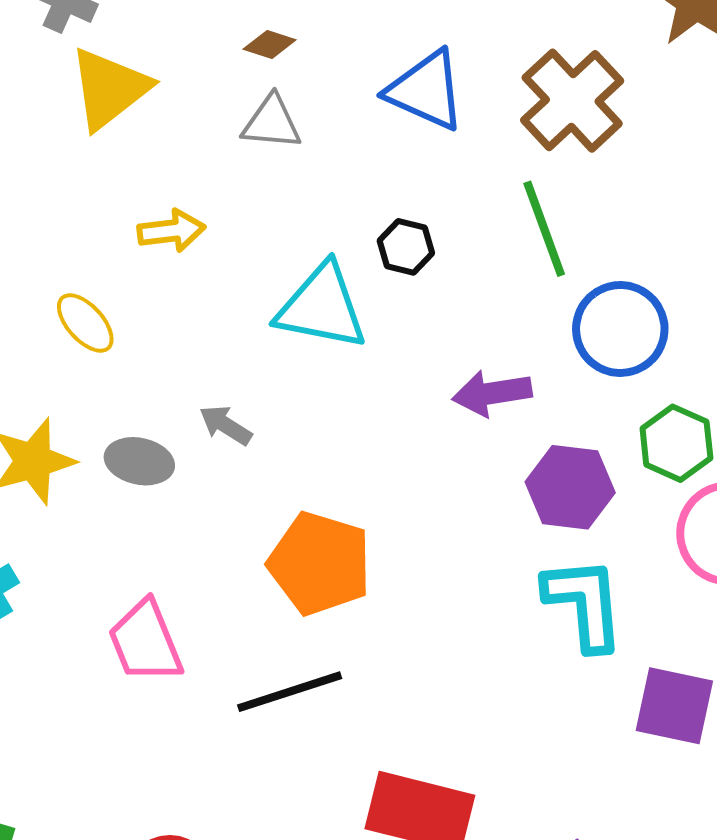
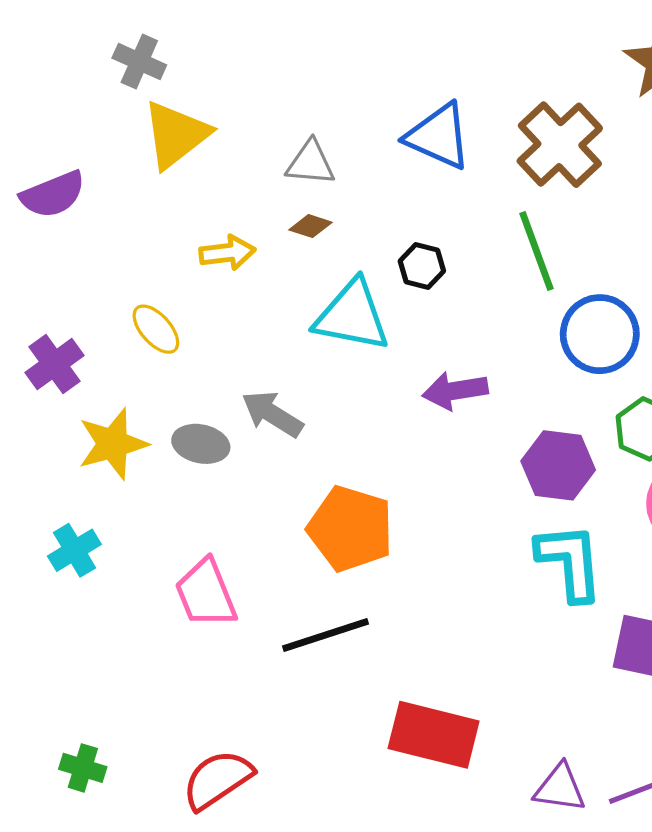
brown diamond: (270, 44) -> (311, 226), moved
purple arrow: (492, 393) -> (455, 391), moved
gray arrow: (226, 425) -> (272, 414), size x1.4

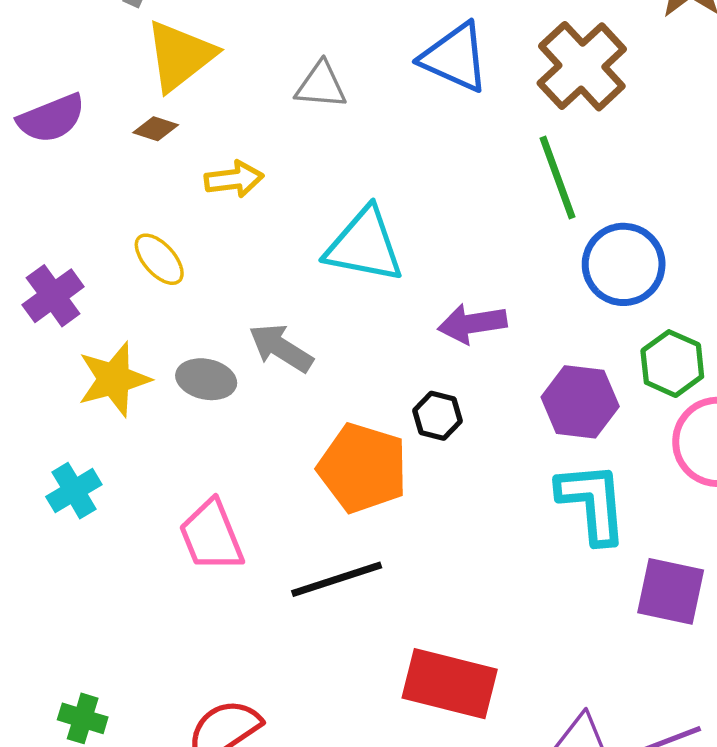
brown diamond: (311, 226) -> (156, 129), moved
black hexagon: (422, 266) -> (437, 416), moved

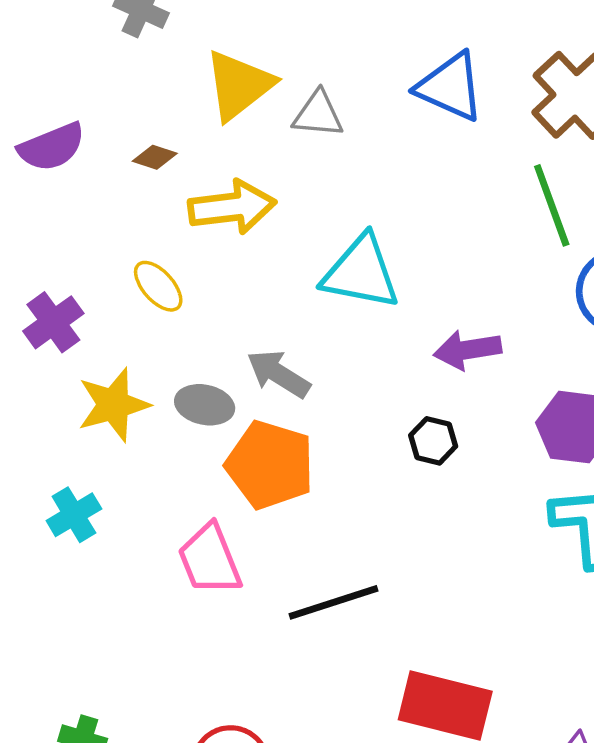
yellow triangle: (180, 56) -> (239, 85), moved
yellow arrow: (234, 179) -> (232, 207), size x1.5
orange pentagon: (363, 468) -> (270, 465), moved

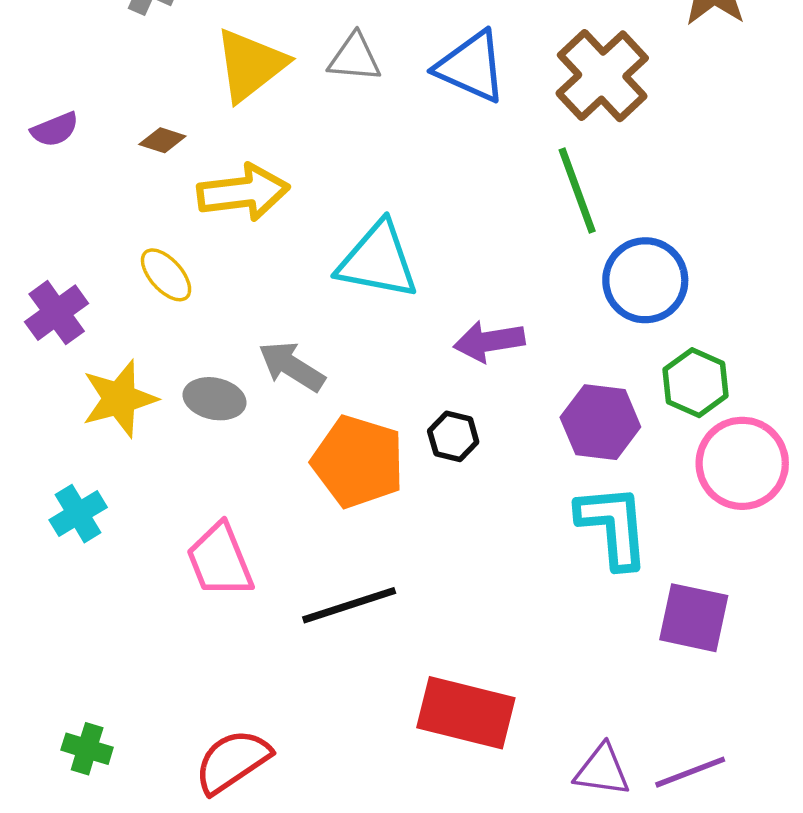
gray triangle: (318, 114) -> (355, 58), moved
purple semicircle: (52, 147) -> (55, 129), size x0.7
orange pentagon: (270, 465) -> (358, 462), moved

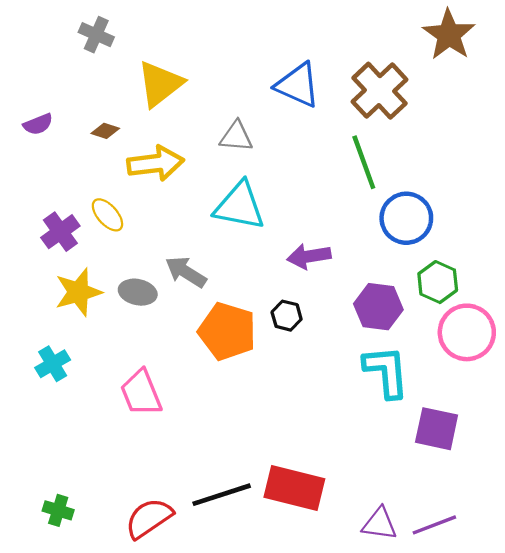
gray triangle: (355, 58) -> (236, 137), moved
purple cross: (57, 313) -> (60, 232), moved
black line: (349, 605) -> (222, 495), moved

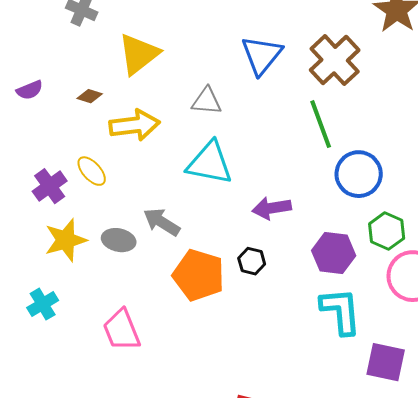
blue triangle: (298, 85) -> (262, 55), turned 45

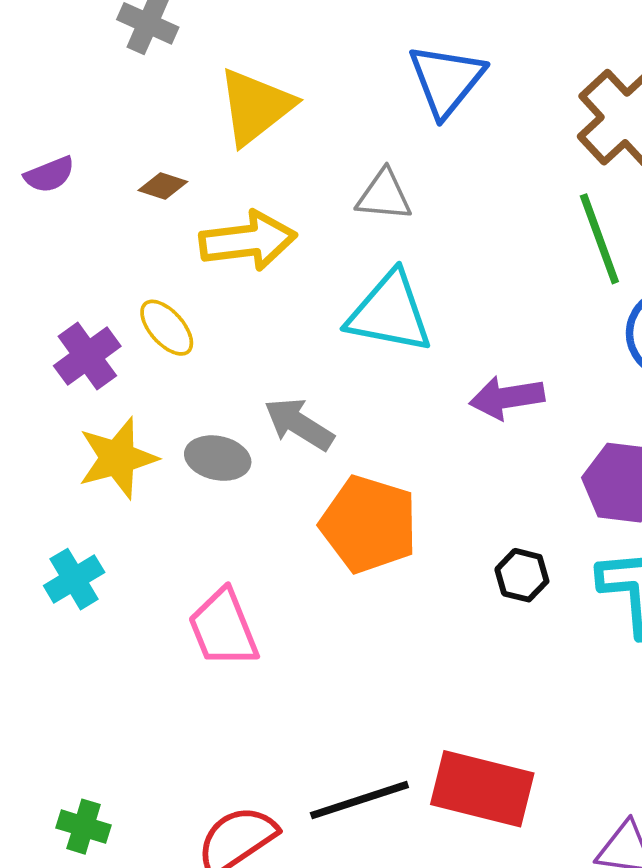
blue triangle: (262, 55) -> (446, 80), moved
black hexagon: (252, 261) -> (522, 575), moved

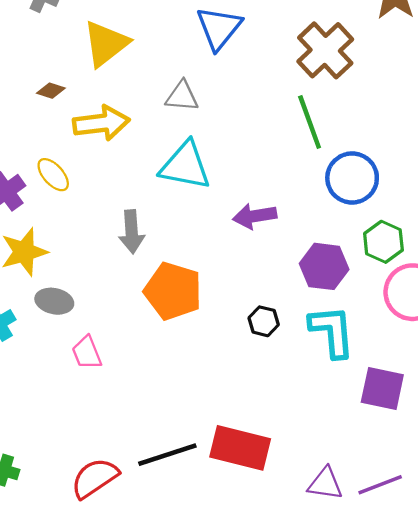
gray arrow: (299, 424) -> (132, 232), turned -126
gray ellipse: (218, 458) -> (54, 301), moved
pink trapezoid: (223, 628) -> (87, 353), size x0.7

